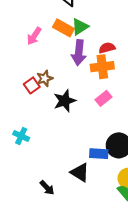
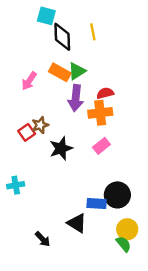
cyan cross: (21, 136) -> (16, 185), turned -35

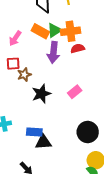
orange cross: (100, 113) -> (71, 31), moved
red square: (27, 132) -> (13, 64), moved, turned 32
blue rectangle: (97, 204) -> (34, 132), moved
black triangle: (77, 223) -> (43, 142), moved, turned -36

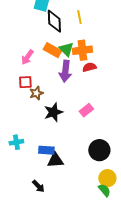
green triangle: (54, 30) -> (66, 49), turned -42

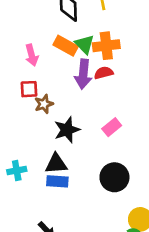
pink arrow: (27, 57) -> (32, 55), turned -49
red semicircle: (89, 67) -> (104, 73), moved
black circle: (99, 150) -> (114, 177), moved
black triangle: (55, 160) -> (56, 164), moved

